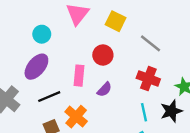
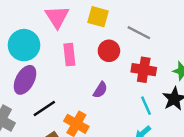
cyan circle: (42, 34) -> (24, 45), size x1.6
red circle: (103, 55) -> (109, 51), moved
pink rectangle: (79, 76) -> (69, 55), moved

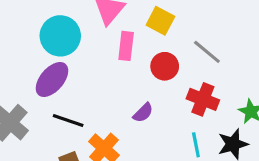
pink rectangle: (69, 55) -> (126, 46), moved
black line: (44, 108) -> (68, 120), turned 40

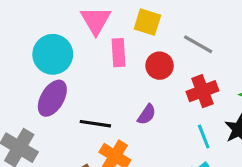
red cross: (203, 99) -> (202, 91), turned -32
black line: (68, 120) -> (95, 124), moved

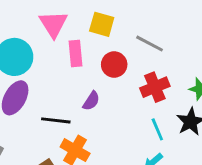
purple semicircle: (147, 115) -> (91, 101), moved

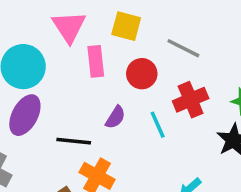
cyan line: (157, 129) -> (158, 125), moved

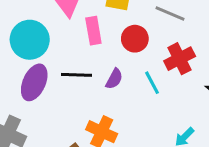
black line: (74, 141) -> (76, 75), moved

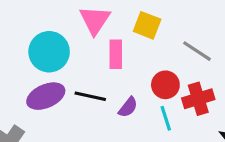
red circle: (135, 39) -> (165, 85), moved
purple ellipse: (34, 82) -> (46, 96), turned 32

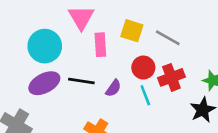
yellow square: (147, 25) -> (132, 31), moved

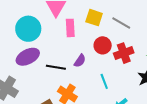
black line: (81, 81) -> (56, 67), moved
cyan line: (145, 95) -> (104, 81), moved

